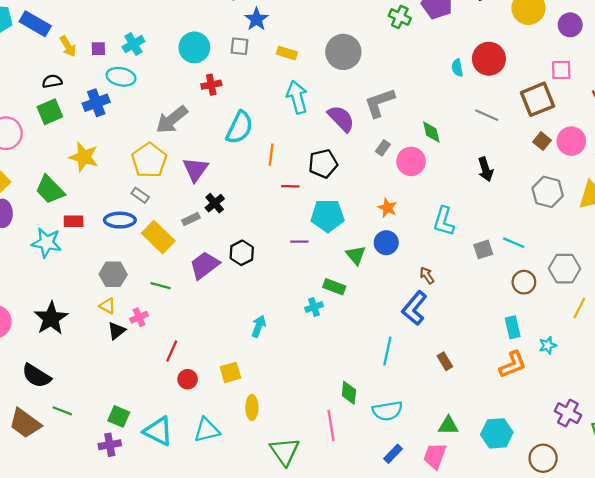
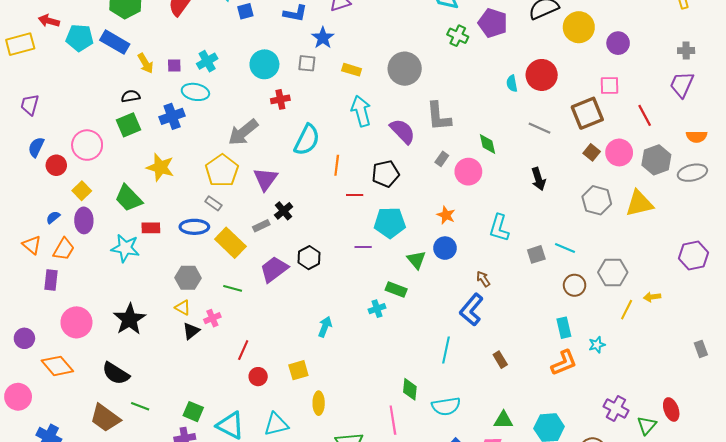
gray L-shape: (379, 103) -> (439, 116), turned -76

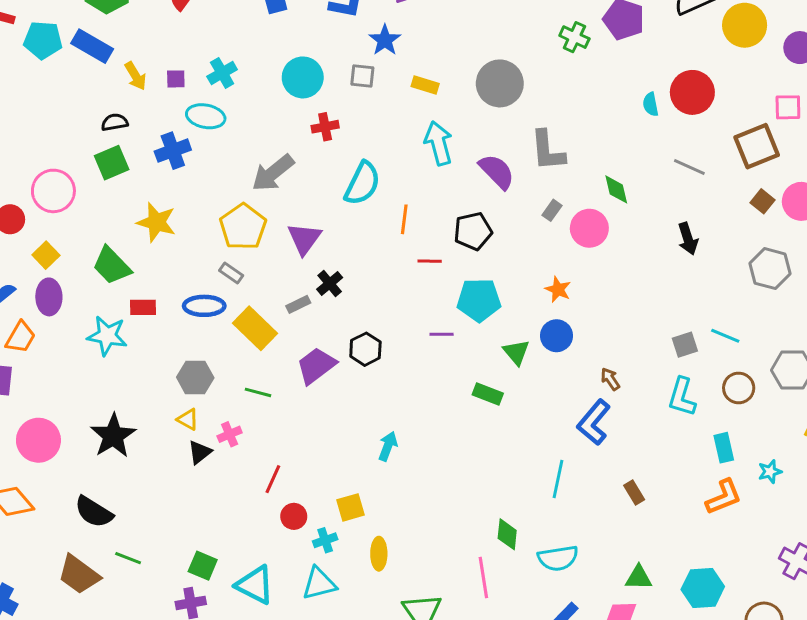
cyan L-shape: (499, 228) -> (682, 397), moved
cyan cross: (377, 309) -> (325, 540), moved

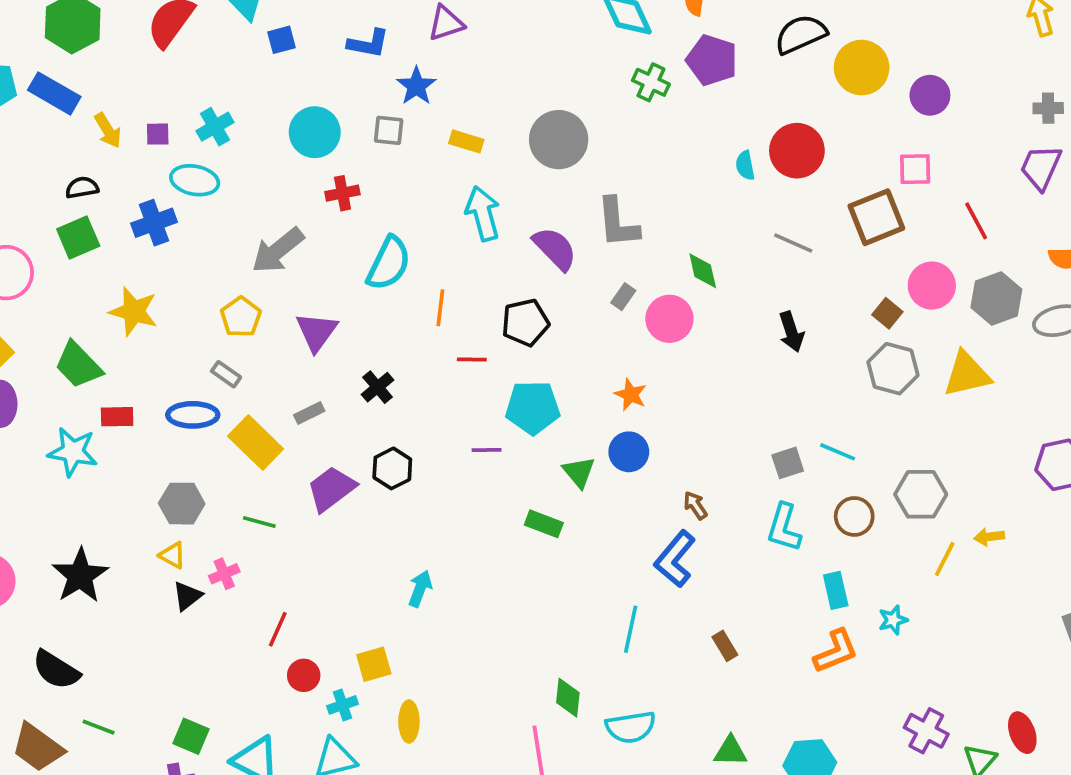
brown square: (763, 201) -> (887, 313), moved
yellow pentagon: (243, 227) -> (241, 317), size x0.7
black cross: (330, 283) -> (378, 387), moved

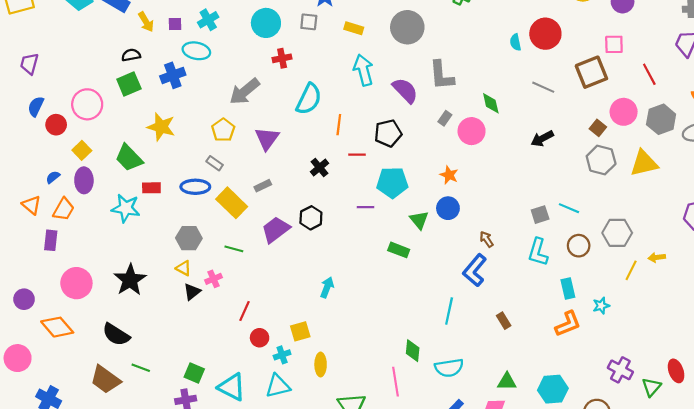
black arrow: (791, 332) -> (542, 139), turned 80
black cross: (378, 387) -> (320, 167), moved

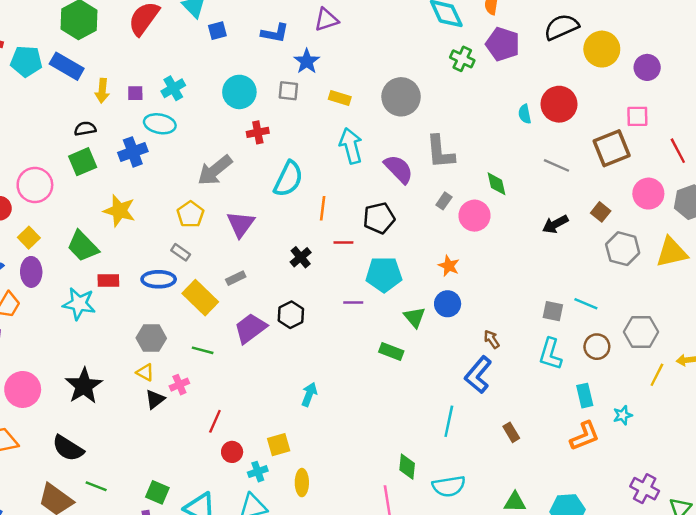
yellow arrow: (146, 22) -> (102, 91), turned 36
brown square: (598, 128) -> (601, 212), moved
gray square: (540, 215) -> (553, 311), turned 30

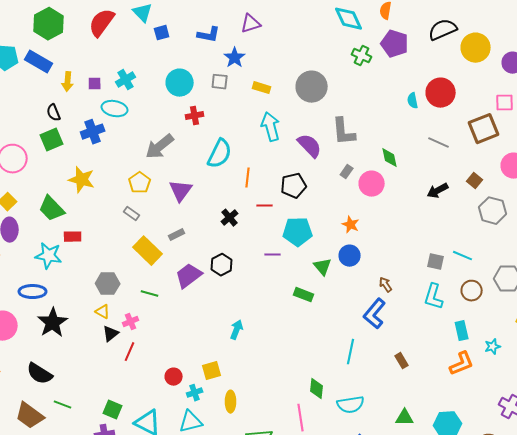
black semicircle: (85, 129) -> (54, 113), turned -102
blue ellipse: (159, 279) -> (33, 292), moved
red line: (215, 421) -> (130, 352), moved

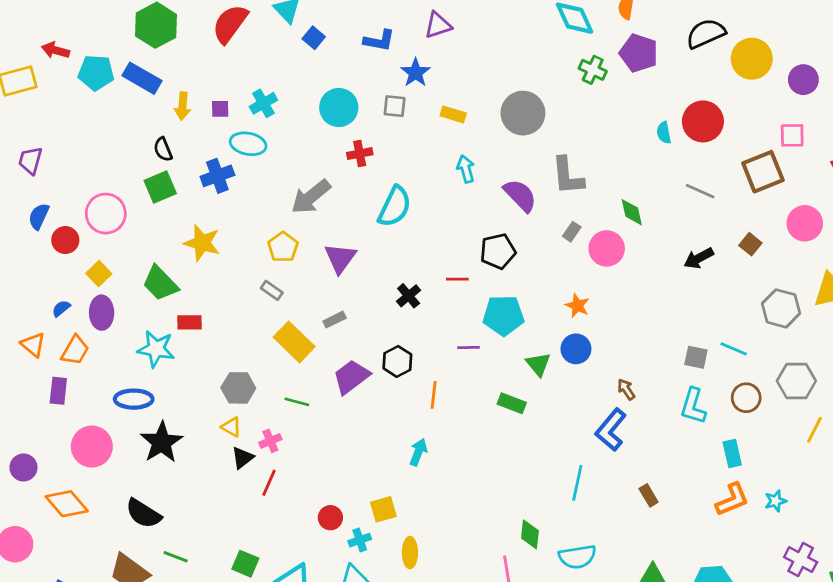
blue square: (162, 33) -> (314, 38), turned -35
cyan arrow: (271, 127) -> (466, 169), size x0.7
orange line: (248, 178) -> (434, 395), moved
gray hexagon: (493, 211) -> (781, 308), moved
cyan star: (493, 347) -> (775, 501), moved

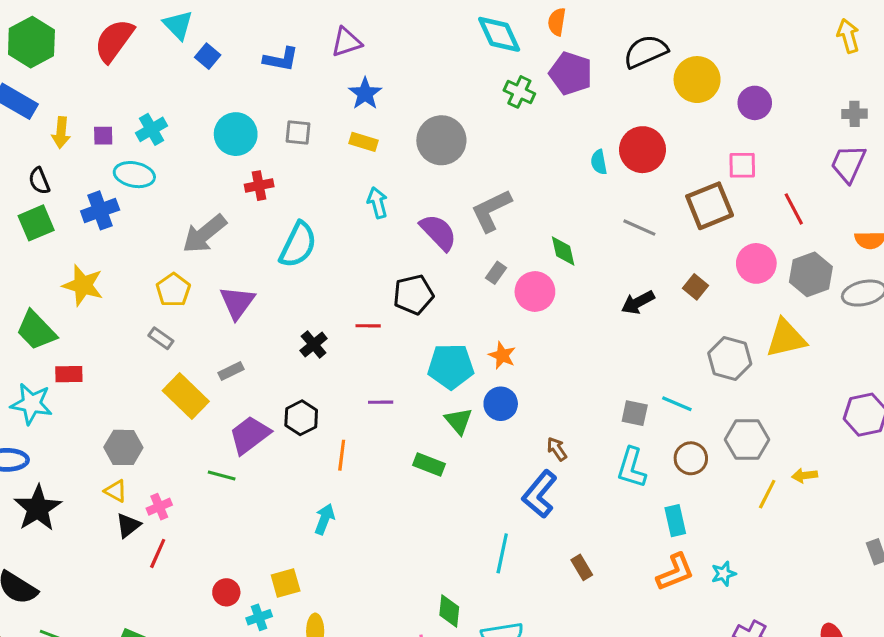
blue star: (416, 73) -> (365, 94), moved
gray L-shape: (568, 176) -> (491, 210), turned 69
cyan pentagon: (503, 315) -> (451, 366), moved
green line: (297, 402) -> (222, 475), moved

